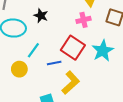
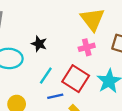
cyan line: (33, 50) -> (46, 76), moved

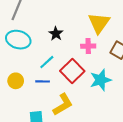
black star: (39, 44) -> (56, 34), moved
blue line: (55, 96) -> (43, 81), moved

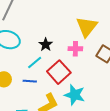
black star: (56, 34) -> (46, 45), moved
cyan star: (101, 80) -> (75, 95), moved, turned 30

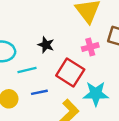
pink cross: (75, 49) -> (90, 47), moved
cyan line: (35, 62) -> (27, 70), moved, turned 42

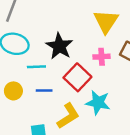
black star: (46, 45) -> (59, 46), size x1.6

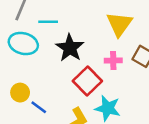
cyan line: (36, 67) -> (48, 22), moved
blue line: (44, 91) -> (39, 107), moved, turned 35

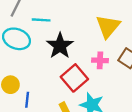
blue line: (39, 107) -> (27, 100), turned 56

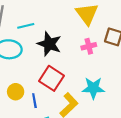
red square: (74, 78) -> (52, 78), moved

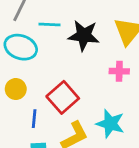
black star: (49, 44) -> (84, 35), moved, turned -30
yellow circle: (16, 92) -> (16, 89), moved

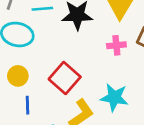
blue line: (34, 119) -> (28, 105), moved

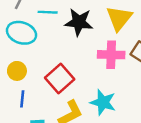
pink cross: (116, 45) -> (111, 55), size x1.5

